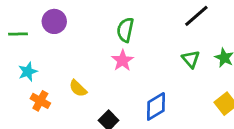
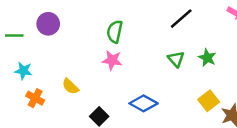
pink star: (123, 60) -> (112, 60), turned -30
cyan star: (28, 72) -> (23, 71), turned 30
blue diamond: (156, 106) -> (143, 103), turned 60

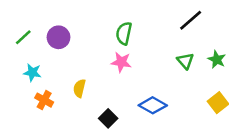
purple circle: (48, 24) -> (59, 37), moved
green line: (14, 36) -> (23, 37), turned -42
yellow semicircle: (70, 86) -> (79, 88), turned 60

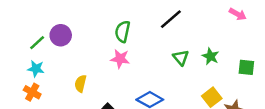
black line: (191, 20) -> (171, 19), moved
green line: (23, 37) -> (37, 43), moved
orange cross: (44, 100) -> (32, 92), moved

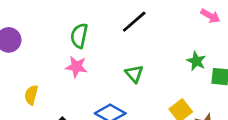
green star: (210, 56) -> (196, 61), moved
green triangle: (181, 58) -> (134, 74), moved

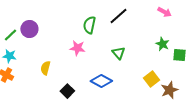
pink arrow: (210, 16) -> (164, 12), moved
green semicircle: (79, 36) -> (89, 25), moved

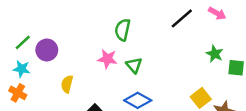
black line: (118, 16) -> (182, 18), moved
purple circle: (29, 29) -> (47, 50), moved
green triangle: (118, 53) -> (134, 65), moved

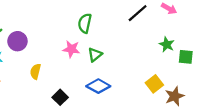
green triangle: (134, 65) -> (95, 55), turned 32

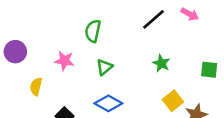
green star: (167, 45) -> (161, 63), moved
pink star: (71, 49) -> (64, 61), moved

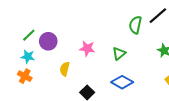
green semicircle: (93, 31) -> (135, 25), moved

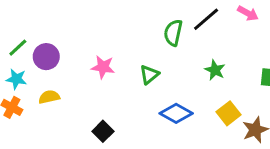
yellow semicircle: (65, 69) -> (49, 97), moved, turned 64
blue diamond: (122, 82) -> (176, 113), moved

